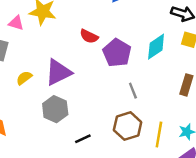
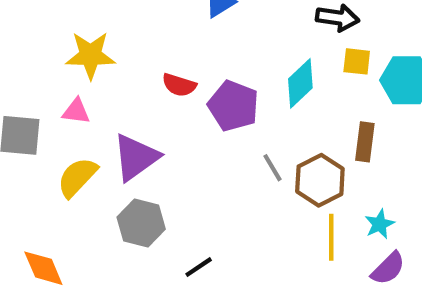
pink triangle: (16, 23) -> (76, 111), moved
yellow semicircle: (24, 78) -> (77, 177), size x1.5
brown hexagon: (128, 126) -> (320, 180), moved

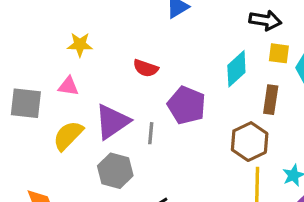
yellow star: (90, 55) -> (80, 45), size x0.7
purple pentagon: (233, 106) -> (187, 105), moved
brown rectangle: (365, 142) -> (271, 100), moved
gray line: (273, 168) -> (151, 133), moved, turned 35

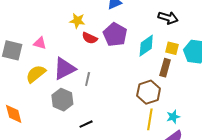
yellow star: (80, 45) -> (77, 21), moved
yellow square: (279, 53) -> (172, 48), moved
purple pentagon: (187, 105) -> (115, 35), moved

